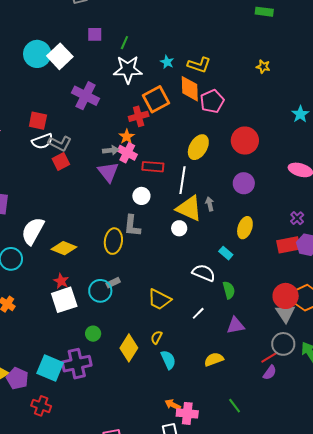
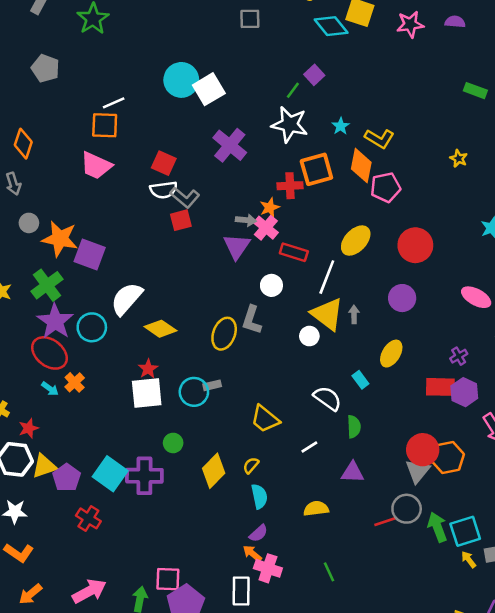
purple square: (95, 34) -> (314, 75), moved, turned 35
purple semicircle: (270, 373) -> (258, 533), moved

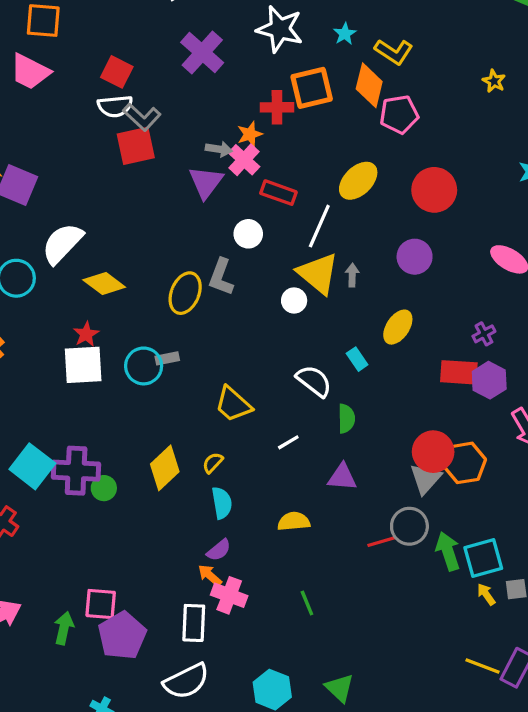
red square: (181, 220) -> (136, 146), size x1.4
green circle: (173, 443) -> (104, 488), moved

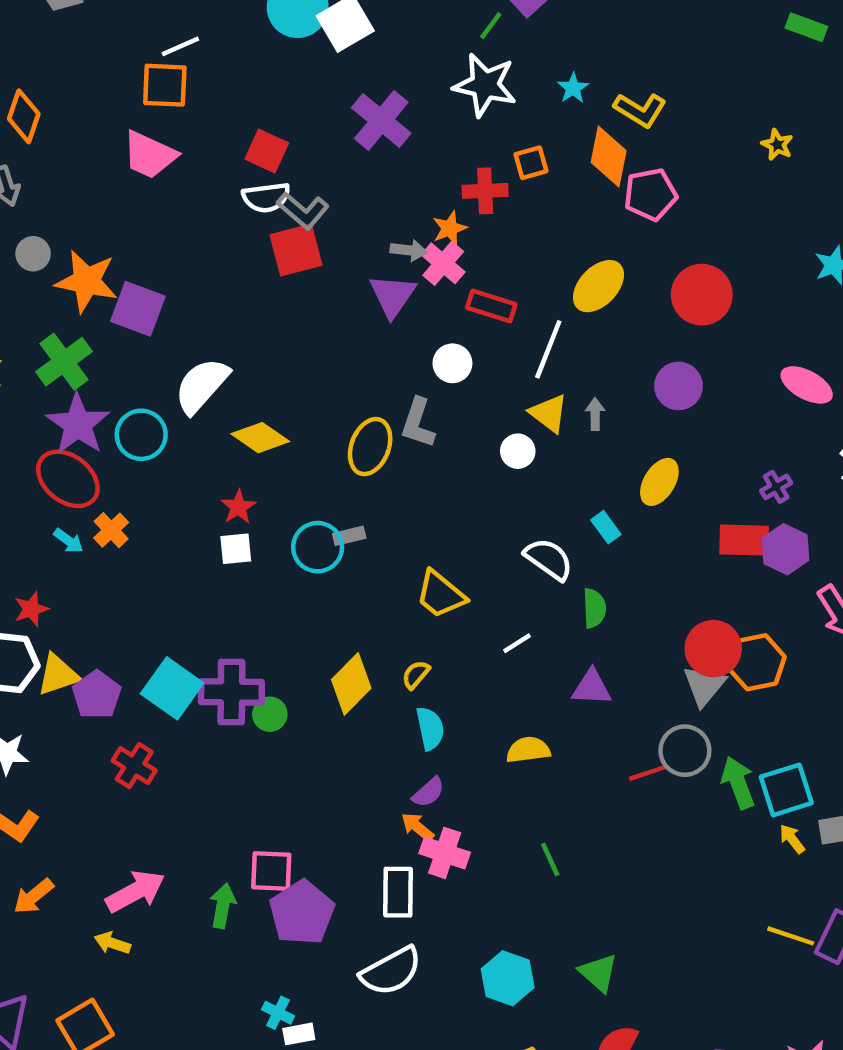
orange square: (312, 88) -> (531, 163), size x0.6
yellow triangle: (318, 273) -> (549, 413), size x0.7
white square: (83, 365) -> (236, 549), size x0.6

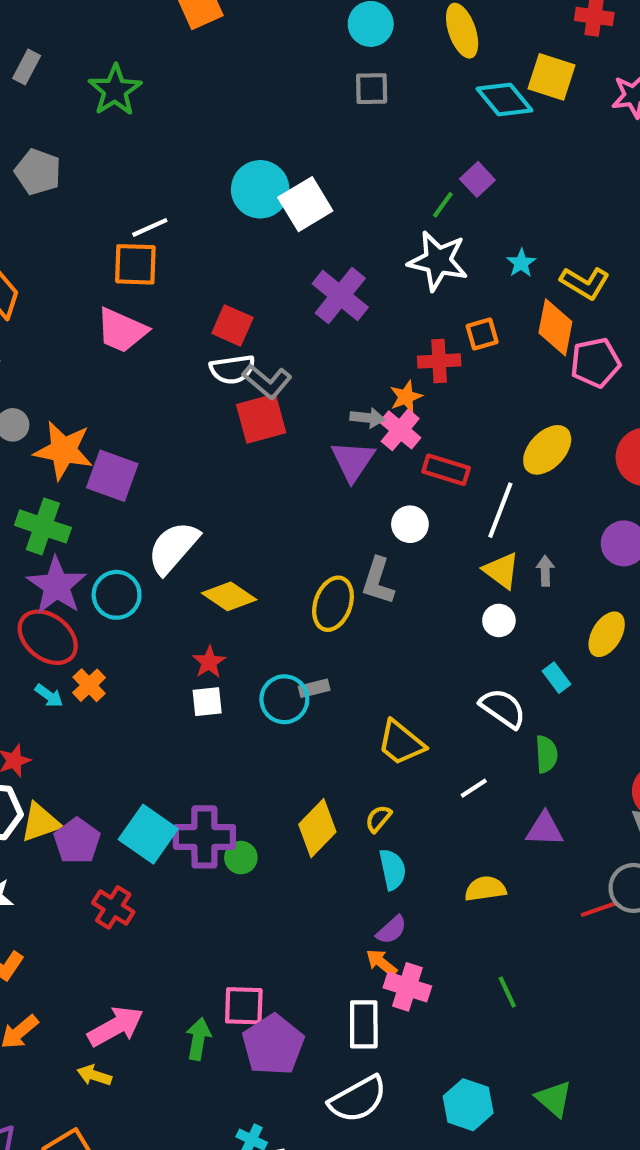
green cross: (64, 362) -> (43, 526), turned -34
white circle: (518, 451) -> (499, 620), moved

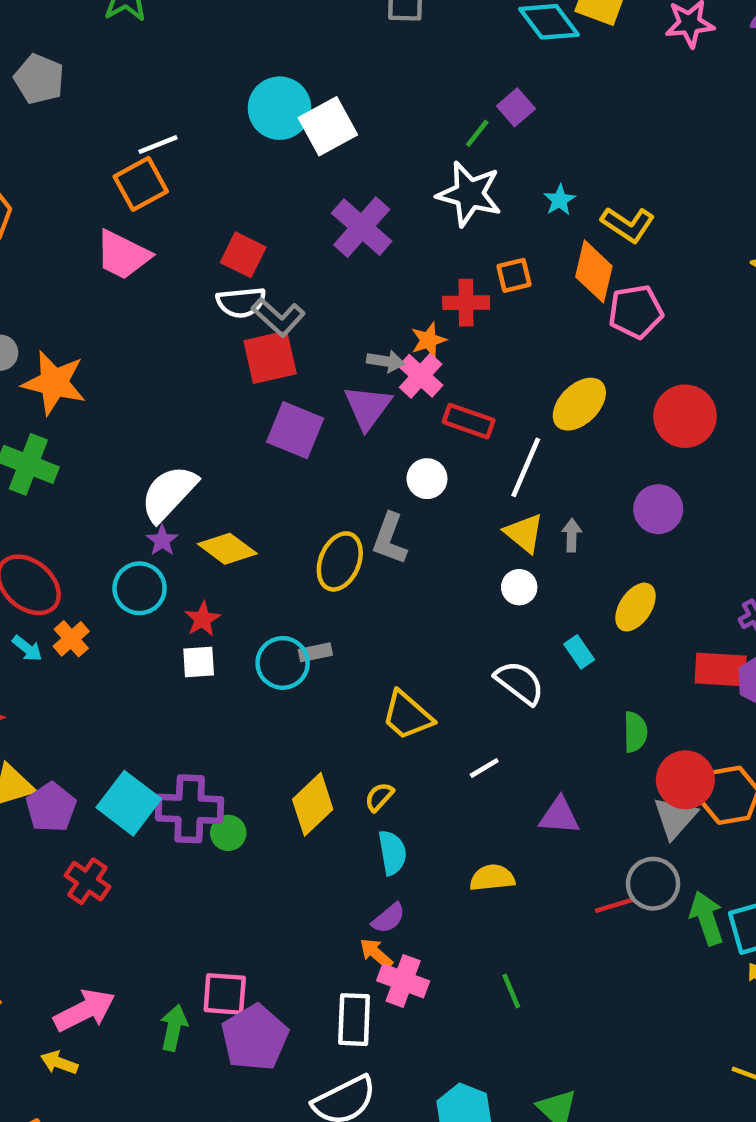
orange square: (135, 264) -> (141, 184), turned -33
purple square: (112, 476) -> (295, 430), moved
purple star: (57, 586) -> (162, 540), moved, size x0.5
cyan circle: (117, 595) -> (140, 588), moved
green semicircle: (546, 754) -> (635, 732), moved

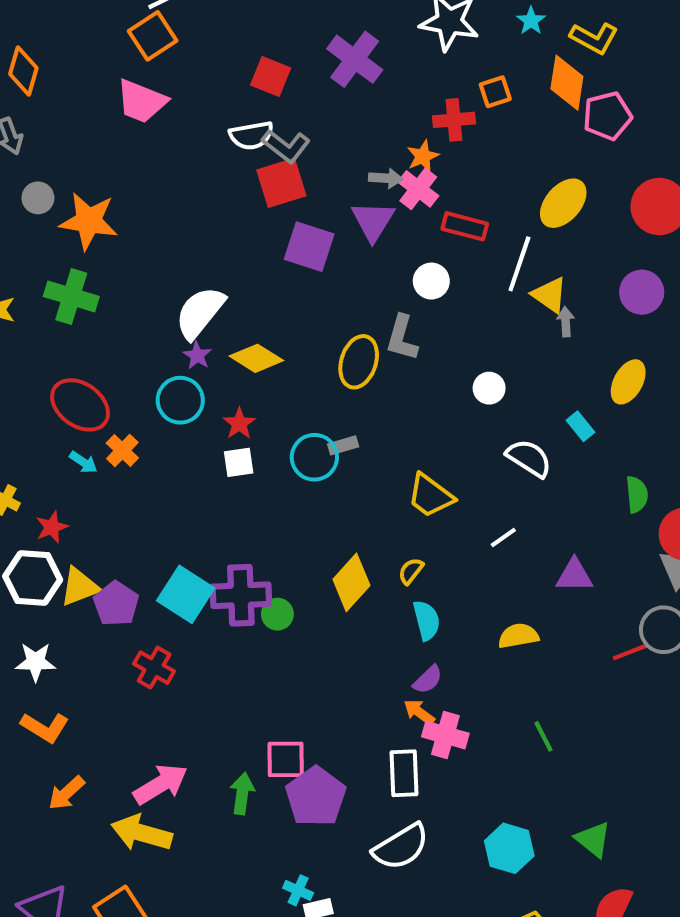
red square: (243, 255) -> (271, 76), moved
yellow triangle: (524, 533) -> (550, 295), moved
white circle: (519, 587) -> (489, 388), moved
yellow arrow: (59, 1063) -> (142, 833), size x1.8

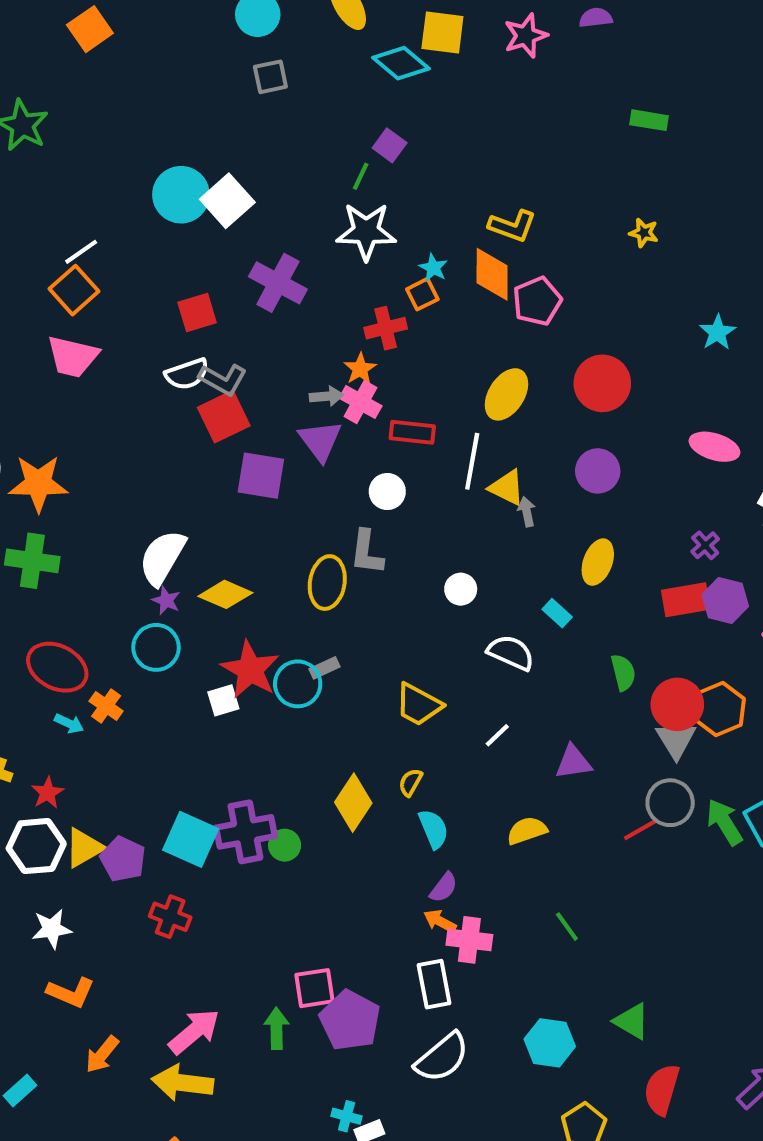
cyan star: (531, 21) -> (433, 268), moved
red square: (271, 76) -> (197, 313), turned -30
red star: (239, 423) -> (250, 670), moved, size x1.8

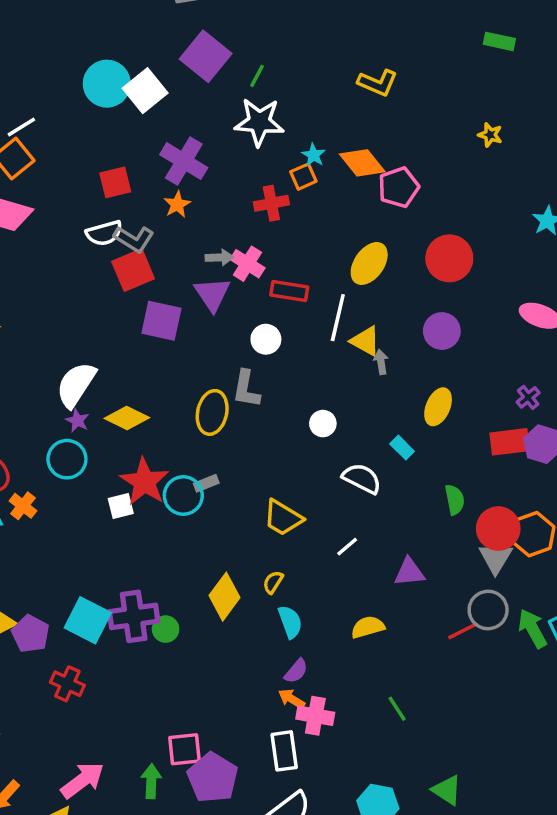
purple square: (390, 145) -> (206, 56), moved, size x1.8
yellow L-shape: (512, 226) -> (378, 83), moved
orange diamond: (492, 274) -> (362, 163), turned -42
orange star: (360, 369) -> (177, 205), moved

